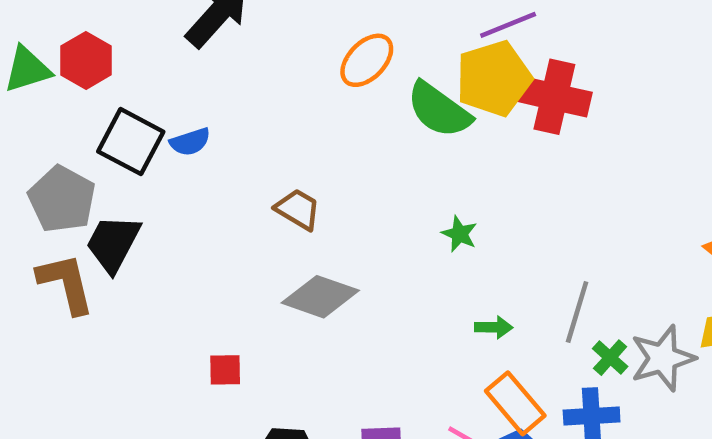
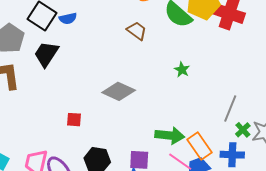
brown trapezoid: (298, 209) -> (137, 31), moved
black trapezoid: (113, 243) -> (46, 54), moved
green arrow: (494, 327) -> (170, 135), moved, size x1.8

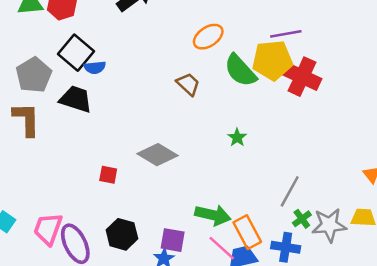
blue semicircle: (68, 18) -> (95, 67), moved
black trapezoid: (46, 54) -> (76, 99), turned 68
red square: (74, 120) -> (108, 175), moved

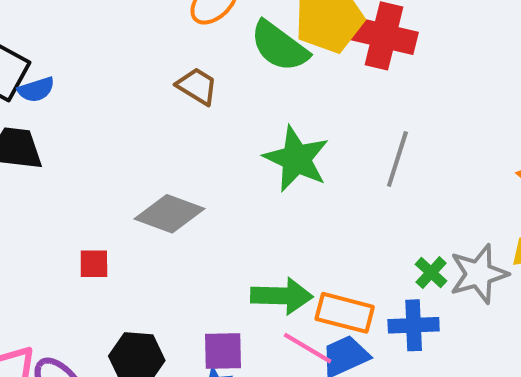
green star: (237, 137) -> (296, 159), size x2.0
gray line: (290, 191) -> (397, 159), moved
orange rectangle: (247, 232) -> (345, 313), turned -36

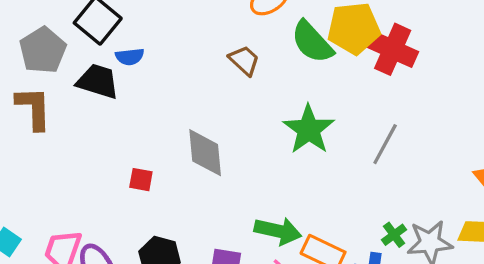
blue semicircle: (36, 90) -> (130, 57), moved
gray diamond: (169, 214) -> (205, 153), turned 54

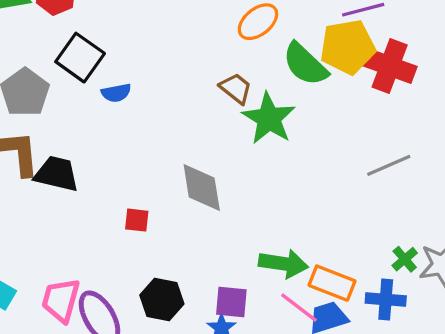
black trapezoid: (98, 81) -> (57, 174), moved
green star: (309, 129) -> (269, 118), moved
gray line: (385, 144) -> (389, 165), turned 42

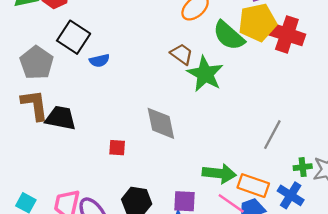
gray line: (389, 165) -> (272, 135), moved, turned -36
green cross: (405, 259) -> (303, 167), turned 36
blue cross: (386, 300) -> (291, 195), turned 30

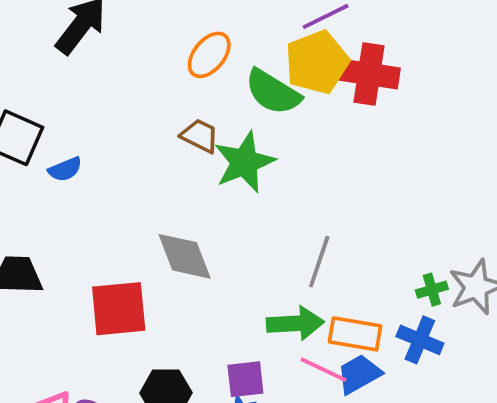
green star: (205, 74) -> (244, 162), turned 30
gray line: (272, 135) -> (319, 262), moved
red square: (117, 148) -> (119, 309), size x2.0

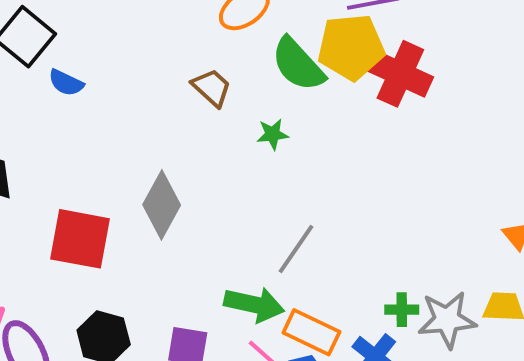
green star: (244, 162) -> (273, 134), moved, size x0.5
blue semicircle: (65, 169) -> (66, 83), turned 32
gray diamond: (185, 256) -> (162, 205), turned 34

